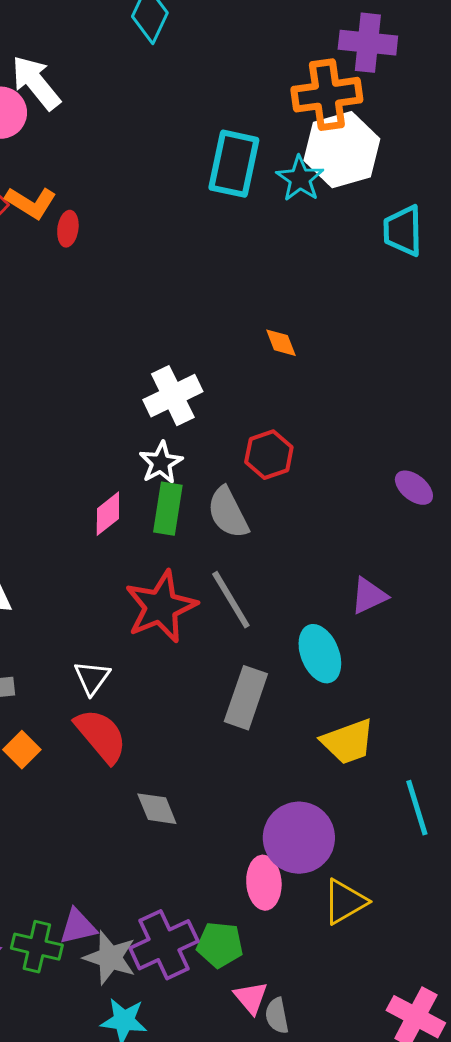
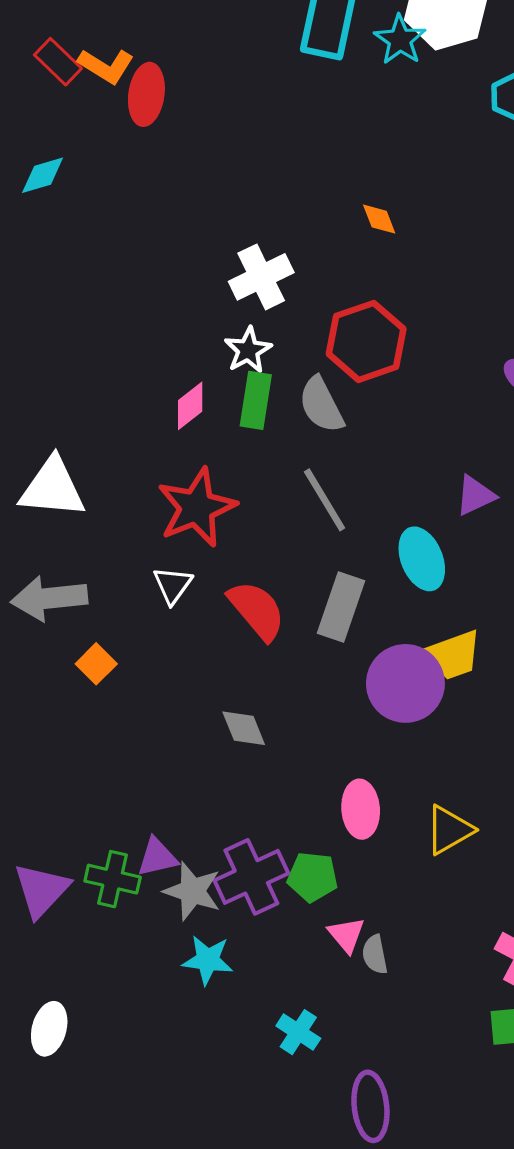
red ellipse: (68, 229) -> (146, 94), size x1.6
red hexagon: (269, 455) -> (366, 341), size x1.5
red star: (161, 607) -> (197, 508), moved
red semicircle: (101, 736) -> (257, 610), moved
purple circle: (299, 838) -> (405, 683), moved

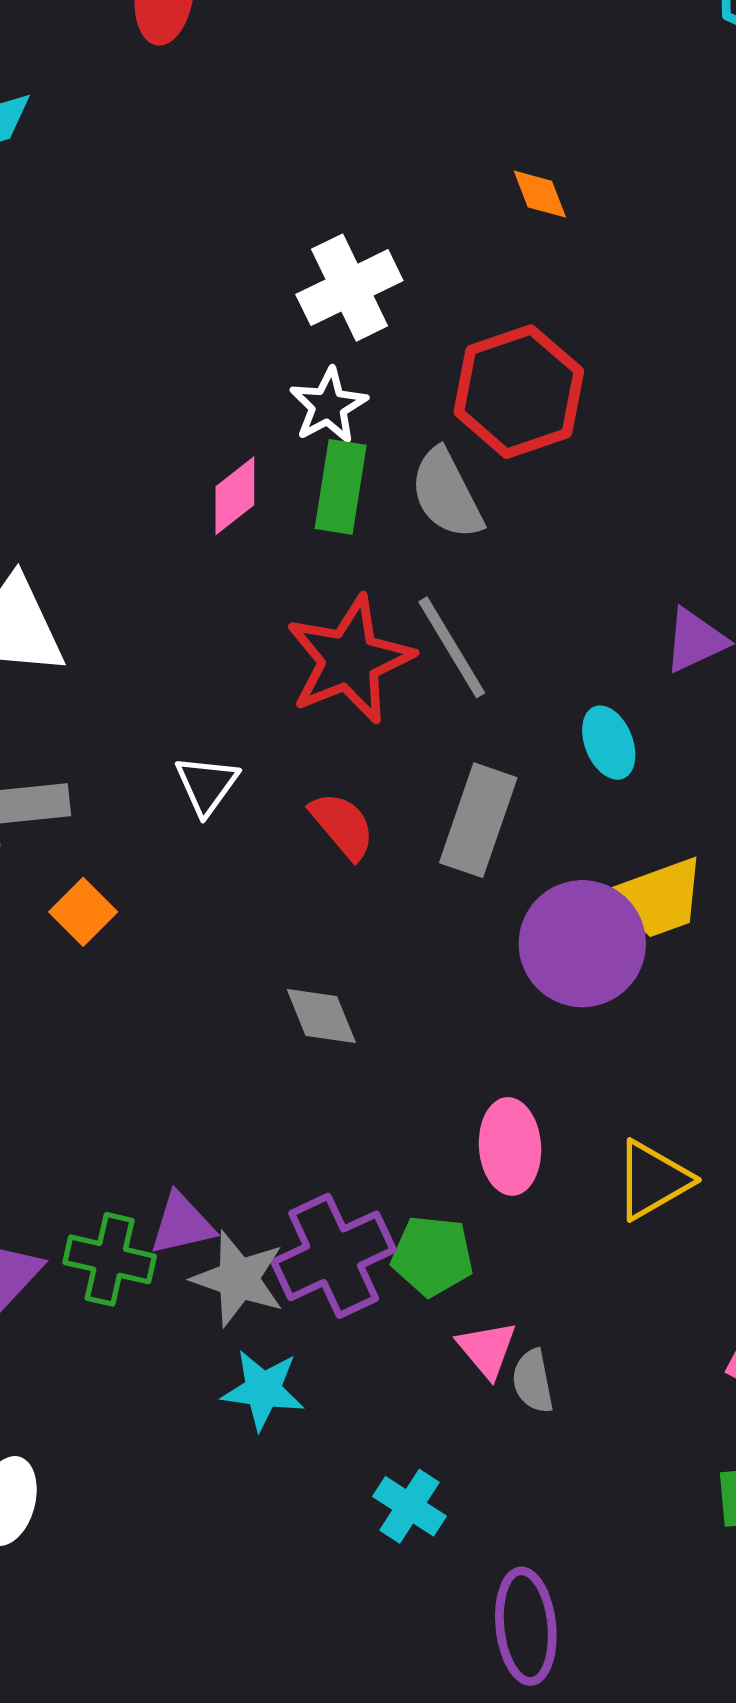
red star: (197, 508) -> (349, 660), moved
cyan ellipse: (422, 559) -> (609, 743), size x0.7
red semicircle: (257, 610) -> (342, 825), size x0.7

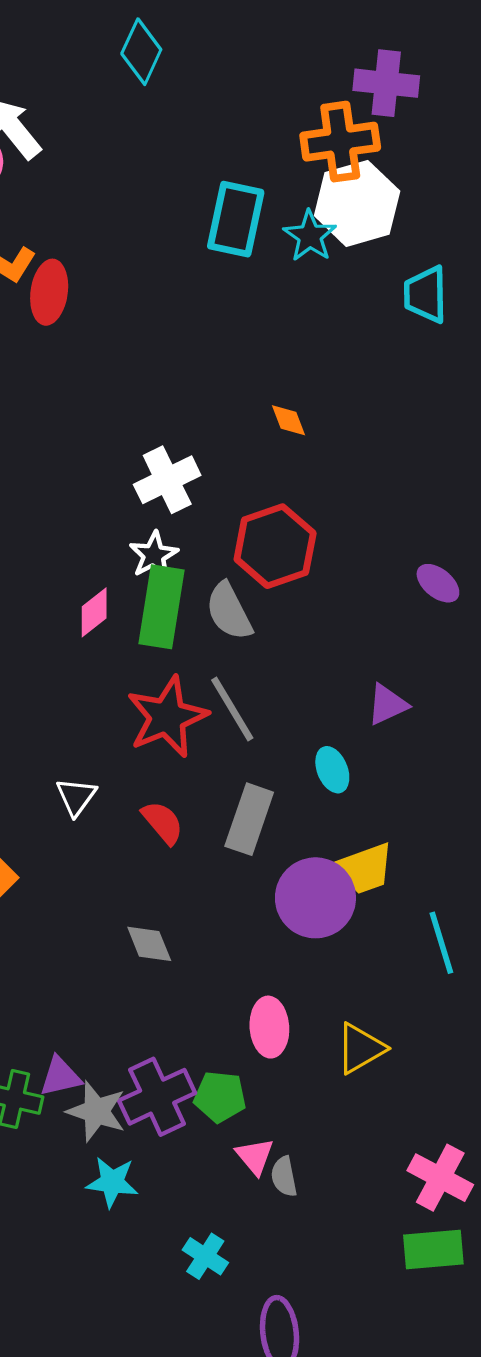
green rectangle: (341, 487) -> (162, 607), size x1.4

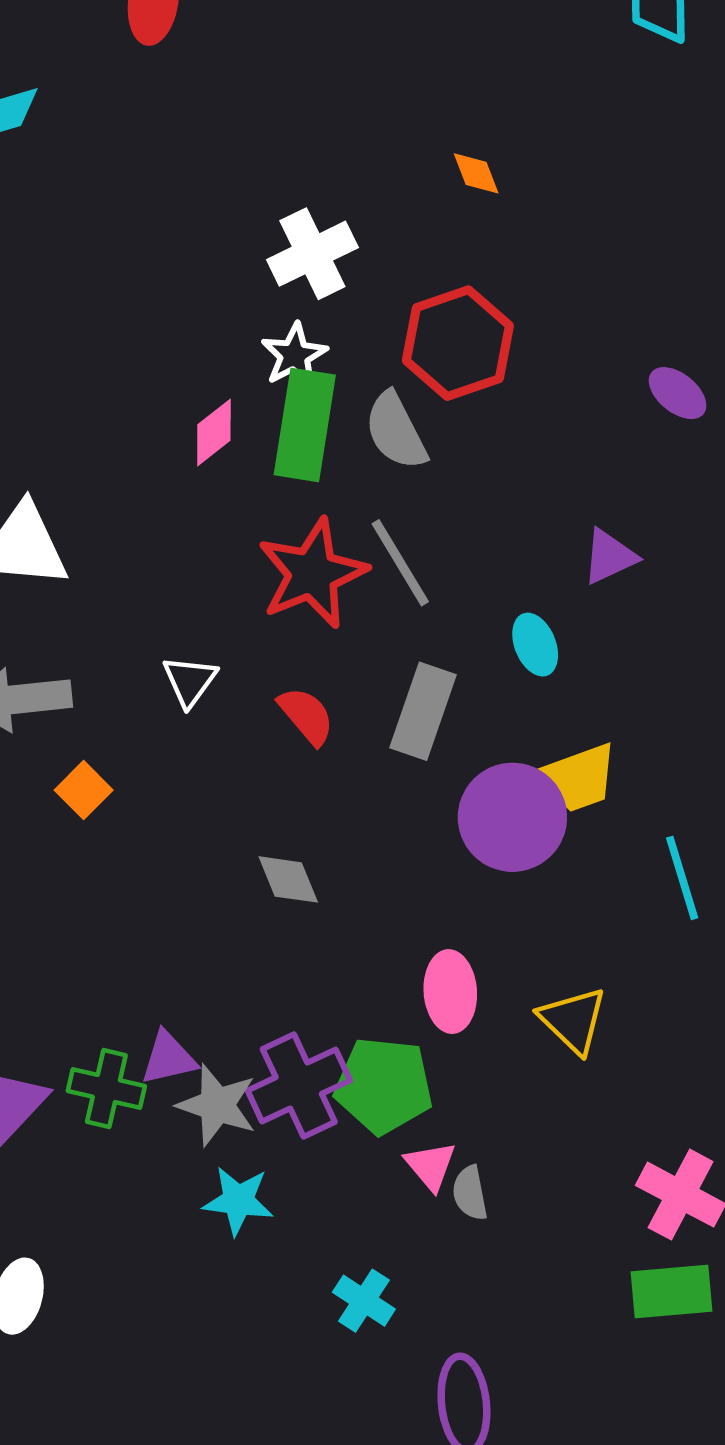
yellow triangle: (360, 1048) -> (573, 1020), turned -46
green pentagon: (220, 1097) -> (384, 1085), size x1.4

